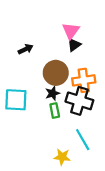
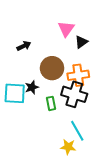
black triangle: (74, 45) -> (81, 42), moved
black star: (52, 93) -> (32, 87), moved
yellow star: (62, 157) -> (68, 147), moved

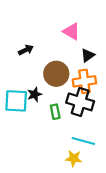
pink triangle: (66, 29) -> (71, 31), turned -36
black triangle: (81, 42) -> (88, 55), moved
cyan line: (77, 131) -> (83, 141), turned -45

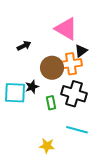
pink triangle: (71, 31) -> (66, 29), size x1.4
orange cross: (84, 81) -> (71, 64), moved
yellow star: (74, 158) -> (47, 146), moved

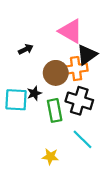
black triangle: (81, 51) -> (87, 55), size x1.5
green rectangle: (51, 103) -> (55, 110), size x1.5
cyan line: (77, 130) -> (83, 139), turned 30

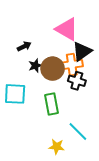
black star: (34, 93) -> (35, 66), moved
black cross: (79, 101) -> (77, 81), moved, size x0.7
yellow star: (50, 157) -> (57, 147), moved

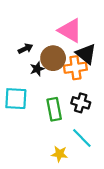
black triangle: (82, 51) -> (86, 54), turned -45
brown circle: (53, 69) -> (53, 58), moved
black cross: (77, 81) -> (81, 103), moved

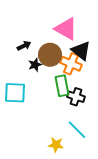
orange cross: (75, 68) -> (71, 64), turned 30
green rectangle: (54, 109) -> (62, 86), moved

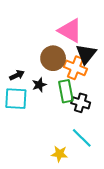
black arrow: (24, 46) -> (17, 75), moved
black triangle: (81, 51) -> (86, 54), turned 30
black star: (35, 65) -> (39, 85), moved

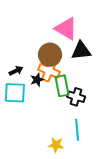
black triangle: (86, 54) -> (81, 51), turned 45
orange cross: (75, 68) -> (49, 71), moved
cyan line: (82, 138) -> (77, 130), turned 40

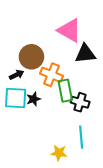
brown circle: (50, 55) -> (31, 57), moved
black star: (37, 80) -> (34, 99), moved

